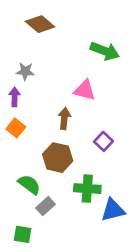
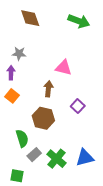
brown diamond: (40, 24) -> (30, 18), turned 30
green arrow: (105, 51) -> (79, 21), moved
green semicircle: (29, 185) -> (22, 138), turned 36
green cross: (87, 189) -> (56, 159), moved, turned 36

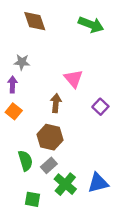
pink triangle: (64, 68) -> (73, 79), turned 36
purple square: (78, 106) -> (100, 107), moved
gray rectangle: (34, 155) -> (49, 165), moved
green square: (17, 176) -> (32, 199), moved

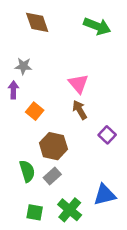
brown arrow: (56, 103) -> (80, 110), moved, turned -36
purple square: (100, 107) -> (107, 135), moved
orange square: (14, 111) -> (35, 111), moved
green cross: (65, 184) -> (70, 210), moved

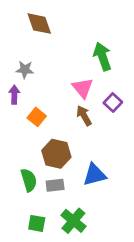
green arrow: (97, 26) -> (102, 56), moved, turned -130
purple square: (107, 135) -> (113, 102), moved
gray rectangle: (52, 176) -> (55, 185), turned 35
blue triangle: (105, 195) -> (94, 175), moved

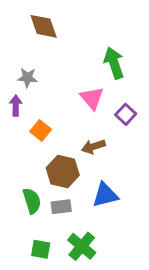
brown arrow: (84, 116) -> (93, 147), moved, turned -78

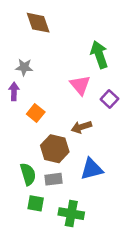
green cross: (82, 246) -> (71, 214), turned -30
green square: (41, 249) -> (36, 203), moved

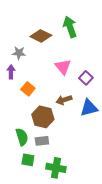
brown diamond: (38, 23) -> (41, 36), moved, turned -45
green arrow: (99, 55) -> (70, 27), moved
blue triangle: (92, 169) -> (89, 108), moved

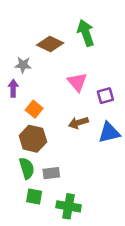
purple square: (86, 78) -> (105, 96), turned 32
brown hexagon: (43, 117) -> (33, 139), moved

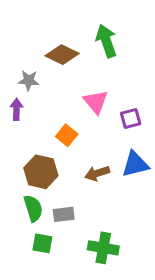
orange square: (34, 109) -> (67, 135), moved
brown arrow: (78, 123) -> (97, 173), moved
green cross: (69, 206) -> (103, 248), moved

